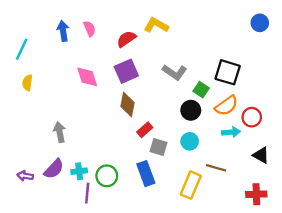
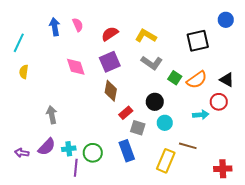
yellow L-shape: (156, 25) -> (146, 36), moved
black square: (228, 72) -> (198, 41), moved, turned -30
orange semicircle: (226, 106) -> (197, 80), moved
black circle: (191, 110) -> (155, 102), moved
black triangle: (261, 155) -> (227, 80), moved

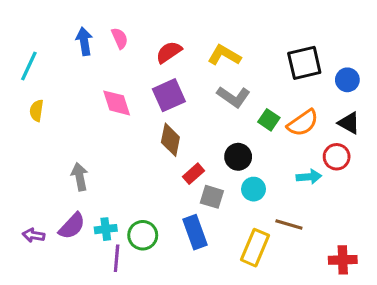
blue circle: (226, 20) -> (347, 80), moved

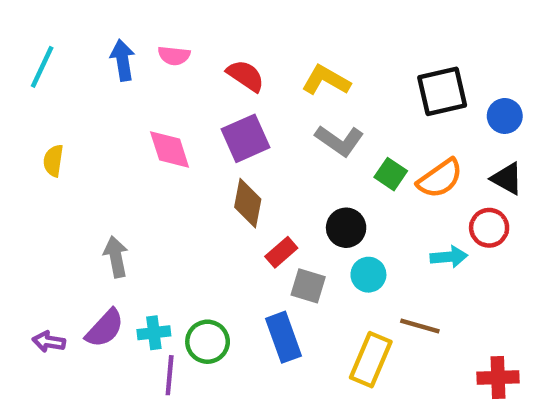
pink semicircle: (120, 38) -> (174, 56), turned 120
red semicircle: (169, 52) -> (246, 76), turned 68
cyan line: (29, 66) -> (42, 67), moved

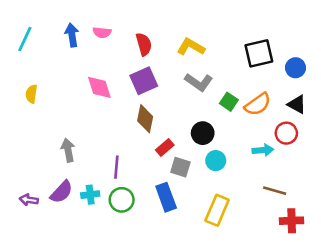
red semicircle: (246, 76) -> (144, 44), turned 40
brown line: (420, 326) -> (275, 191), moved
purple line: (170, 375) -> (116, 167), moved

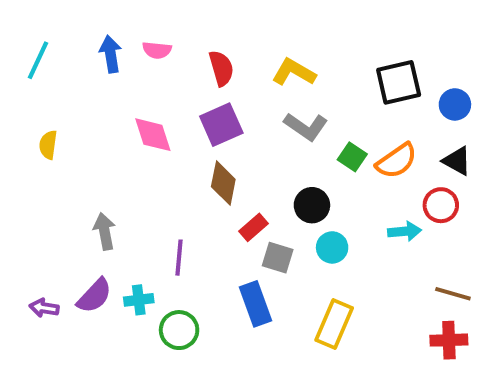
brown line: (275, 191) -> (453, 294), moved
green circle: (122, 200) -> (179, 330), moved

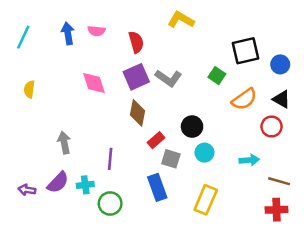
yellow L-shape: (294, 72) -> (181, 20), moved
gray L-shape: (306, 127) -> (168, 78), moved
green square: (352, 157) -> (217, 76), moved
cyan arrow: (405, 231) -> (249, 160), moved

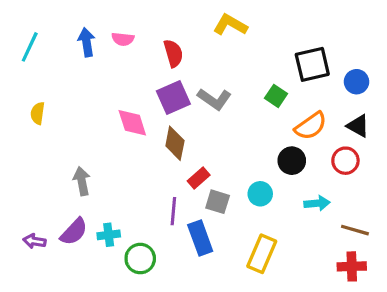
pink diamond: (94, 83) -> (132, 123), moved
black circle: (192, 127) -> (292, 161), moved
purple line: (110, 159) -> (173, 211), moved

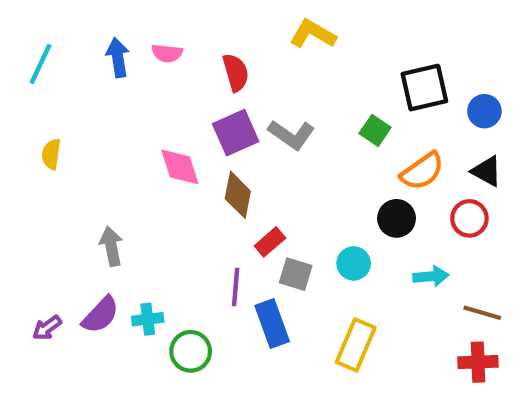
purple arrow: (34, 241) -> (47, 328), turned -45

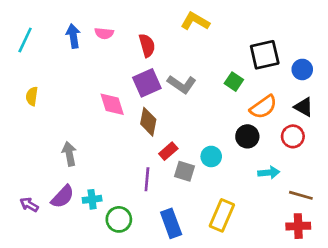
cyan circle: (354, 263) -> (211, 156), moved
blue rectangle: (272, 323) -> (171, 223), moved
purple arrow: (47, 328) -> (29, 205), turned 66

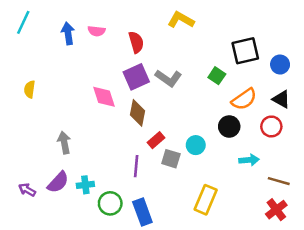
cyan line: (25, 40) -> (23, 22), moved
blue rectangle: (171, 223) -> (142, 212), moved
red cross: (298, 226) -> (276, 210), turned -35

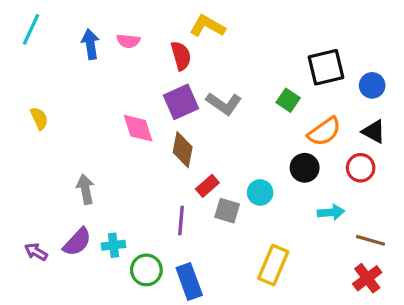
yellow L-shape: (181, 20) -> (207, 26), moved
yellow semicircle: (30, 89) -> (39, 118), turned 147

